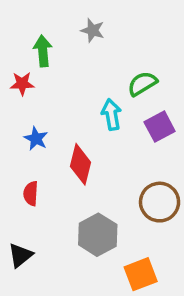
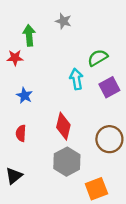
red diamond: (81, 164) -> (63, 126), moved

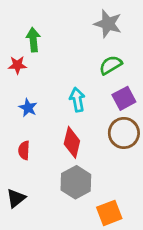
gray star: (63, 21) -> (108, 24), moved, size x1.5
cyan arrow: (76, 79) -> (77, 100), moved
brown circle: (109, 139) -> (124, 133), moved

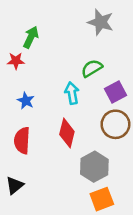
green arrow: (33, 40) -> (31, 37), turned 30
green semicircle: (111, 65) -> (92, 68), moved
red semicircle: (24, 150) -> (22, 141), size x1.5
gray hexagon: (76, 182) -> (94, 167), moved

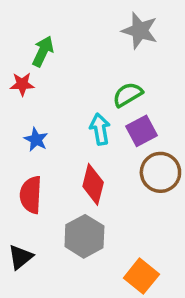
purple square: (115, 92) -> (141, 131), moved
gray hexagon: (94, 167) -> (84, 236), moved
orange square: (102, 199) -> (141, 276), turned -30

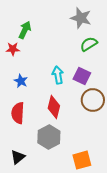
green semicircle: (128, 95) -> (89, 44), moved
purple square: (141, 131) -> (82, 76), turned -36
black triangle: (20, 257) -> (18, 157), moved
orange square: (141, 276) -> (82, 160), turned 36

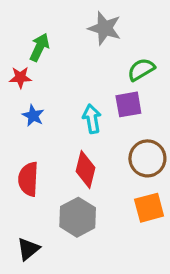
gray star: (81, 18) -> (105, 28), moved
purple square: (82, 76) -> (128, 104), moved, turned -36
blue star: (21, 81) -> (33, 116), moved
orange square: (82, 160) -> (149, 208), moved

